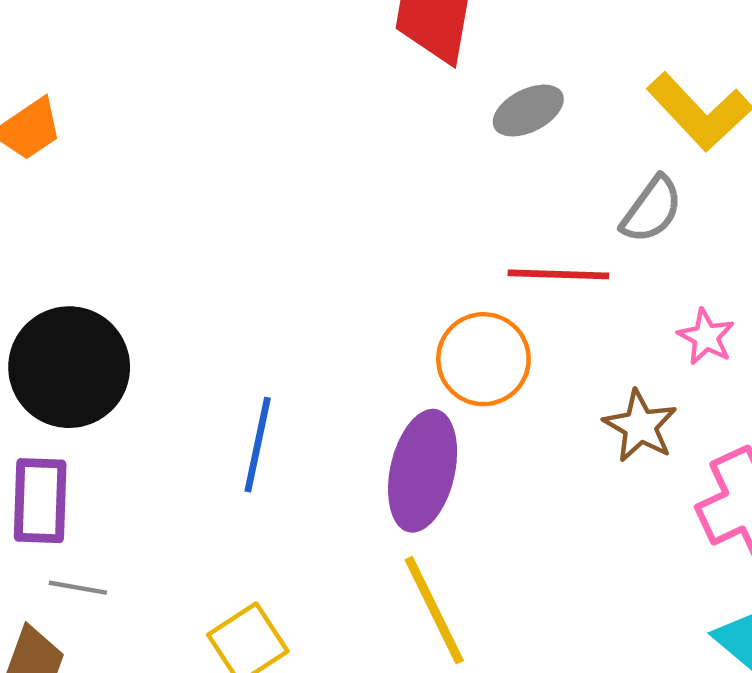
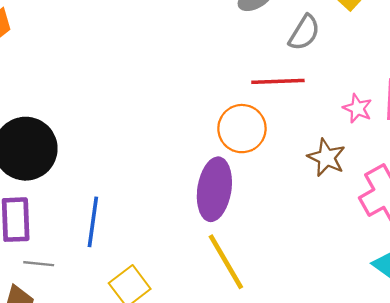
gray semicircle: (652, 210) -> (304, 33), moved
blue line: (258, 445) -> (93, 222), moved

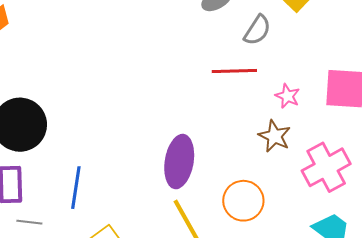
pink star: (357, 108) -> (287, 96), moved
orange circle: (242, 129) -> (243, 201), moved

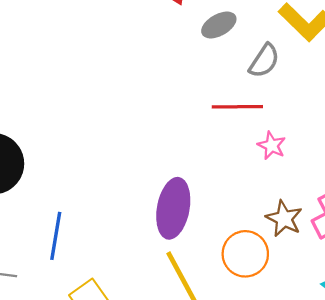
pink star: (287, 96) -> (272, 146), moved
brown star: (275, 136) -> (284, 219), moved

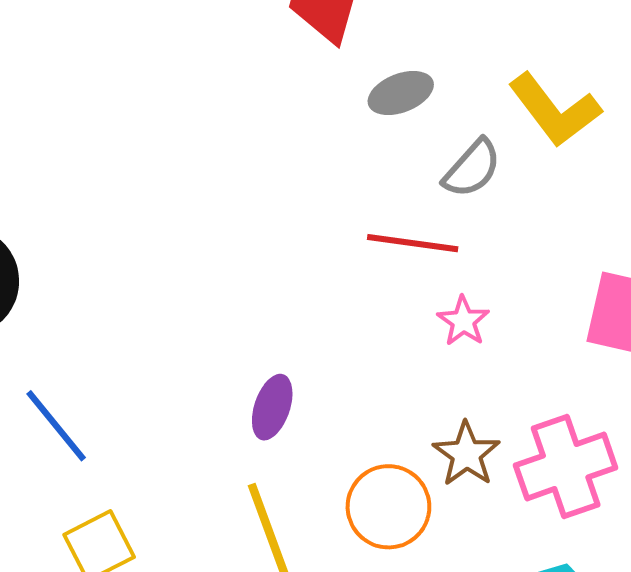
purple ellipse: (173, 208) -> (272, 407), size x0.6
blue line: (56, 236) -> (56, 426), turned -57

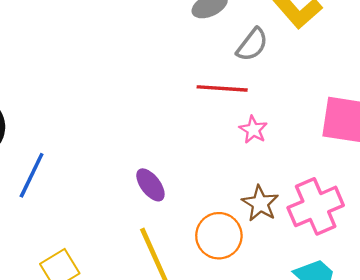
purple ellipse: (272, 407) -> (150, 185), turned -52
blue line: (56, 426) -> (32, 175), moved, turned 69

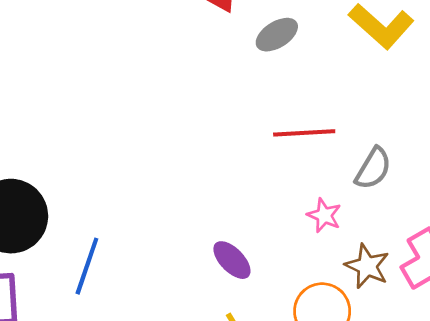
gray semicircle: (252, 45) -> (373, 168), moved
pink star: (253, 130) -> (324, 215), moved

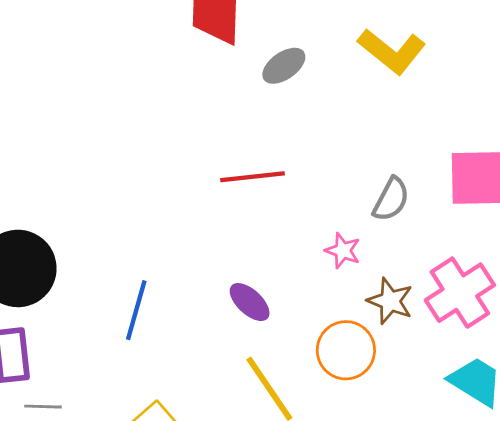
red line: (304, 133) -> (252, 177), moved
blue line: (87, 266) -> (136, 310), moved

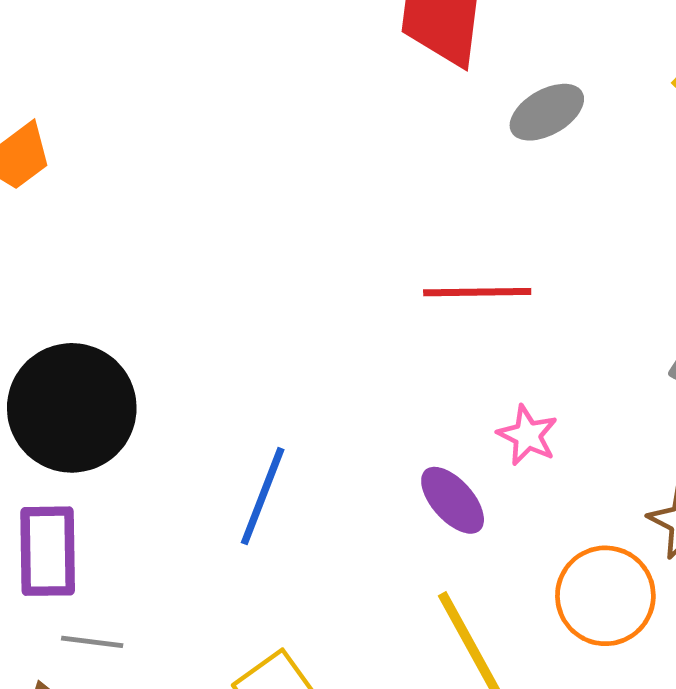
pink star: (343, 251) -> (527, 435), moved

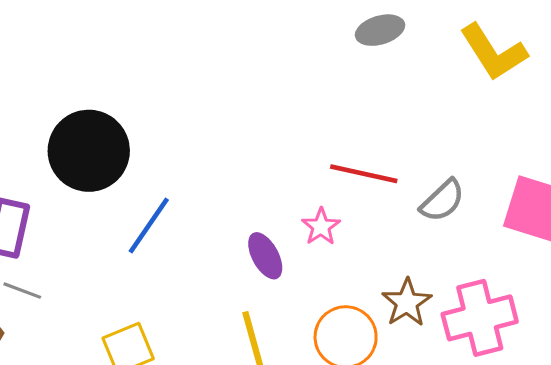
red line: (477, 292) -> (364, 174), moved
black circle: (72, 408) -> (89, 151), moved

